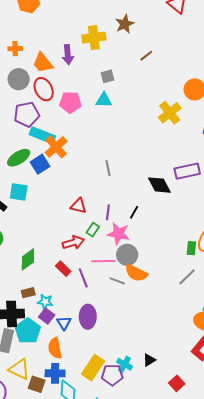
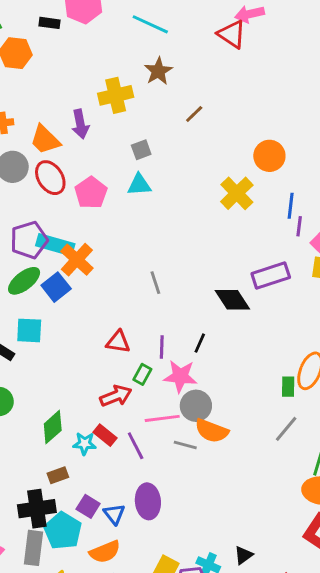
pink pentagon: (70, 102) -> (91, 193), turned -30
purple pentagon: (27, 114) -> (29, 240), moved
cyan star: (45, 302) -> (85, 444), moved
orange semicircle: (55, 348) -> (105, 552), turned -95

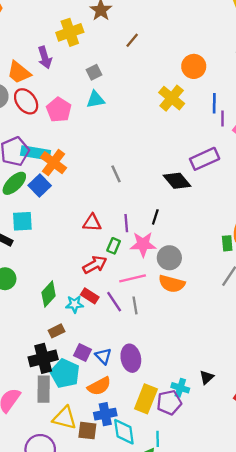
gray circle: (196, 406) -> (169, 258), moved
gray line: (185, 445) -> (135, 305), moved, turned 72
purple ellipse: (148, 501) -> (131, 358), moved

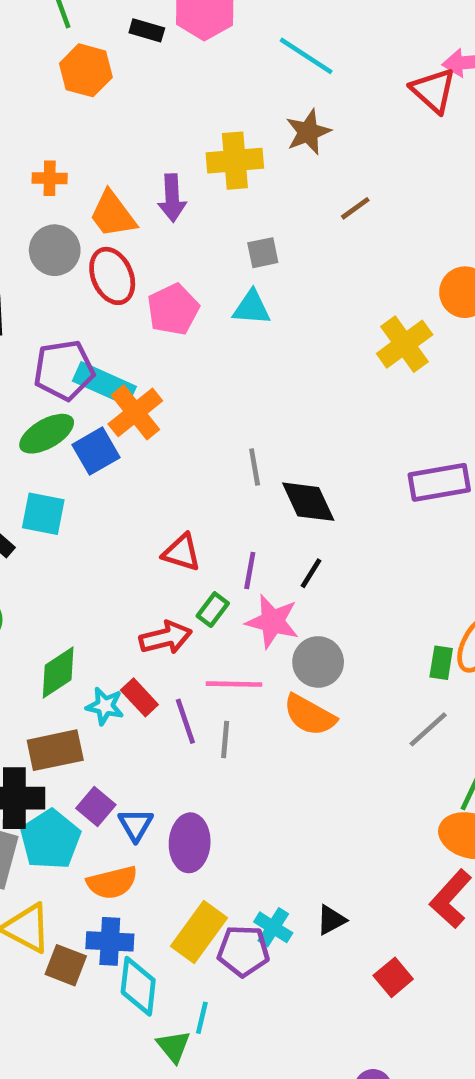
black diamond: (177, 181) -> (308, 502), moved
brown rectangle: (57, 331) -> (55, 750), size x1.6

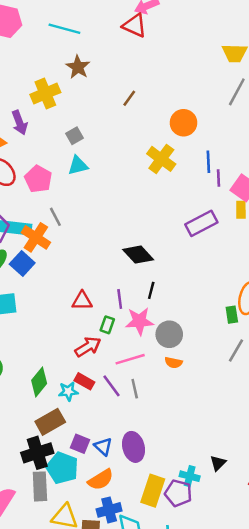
brown line: (355, 208) -> (129, 98), moved
gray line: (255, 467) -> (55, 217), moved
orange semicircle: (310, 715) -> (174, 363), size x0.6
purple pentagon: (243, 951) -> (178, 493), turned 30

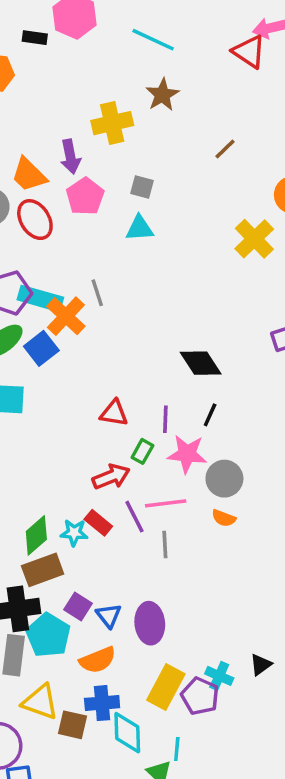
gray square: (75, 136) -> (142, 187), turned 35
pink pentagon: (38, 179) -> (85, 196), moved
green diamond: (39, 382) -> (36, 535), moved
purple line: (112, 386) -> (134, 517), moved

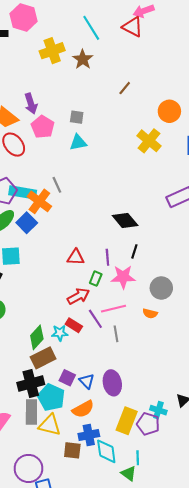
cyan line: (153, 40) -> (91, 28), moved, turned 40
yellow cross: (112, 123) -> (52, 51), moved
gray circle: (224, 479) -> (161, 288), moved
yellow triangle: (40, 702) -> (50, 425), moved

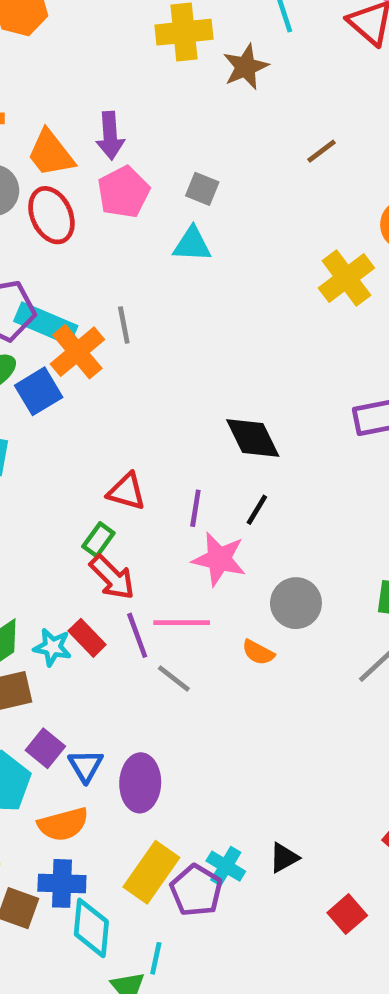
green rectangle: (96, 279) -> (98, 540), moved
red arrow: (78, 296) -> (112, 577), turned 60
gray line: (116, 334) -> (174, 678), turned -56

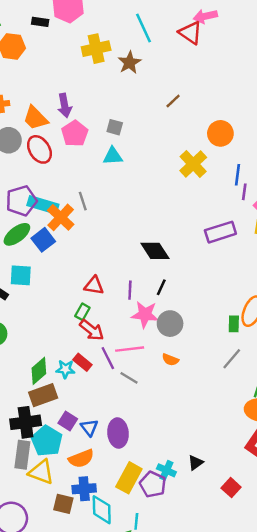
gray circle: (296, 603) -> (170, 324), moved

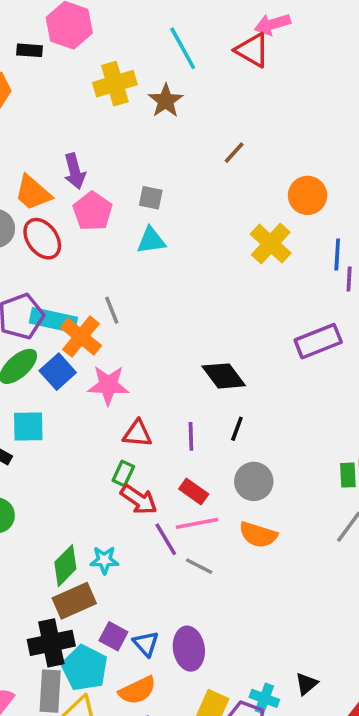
pink star: (145, 315) -> (108, 385), moved
orange semicircle: (170, 360) -> (258, 535), size x1.5
red rectangle: (82, 362) -> (194, 492), moved

